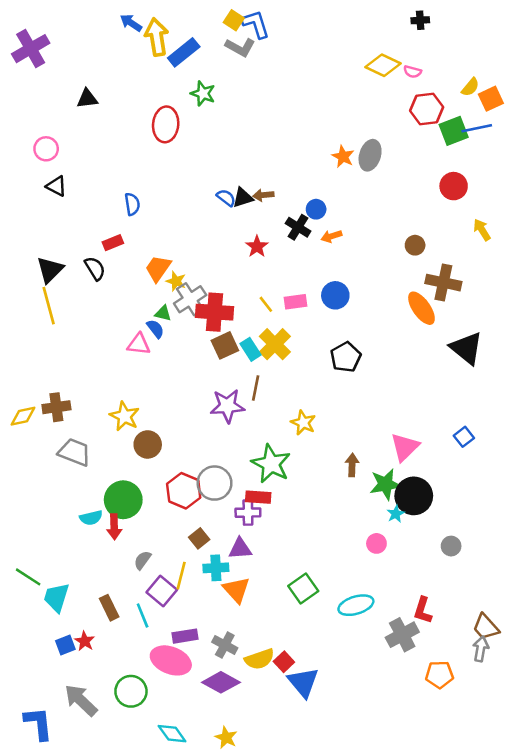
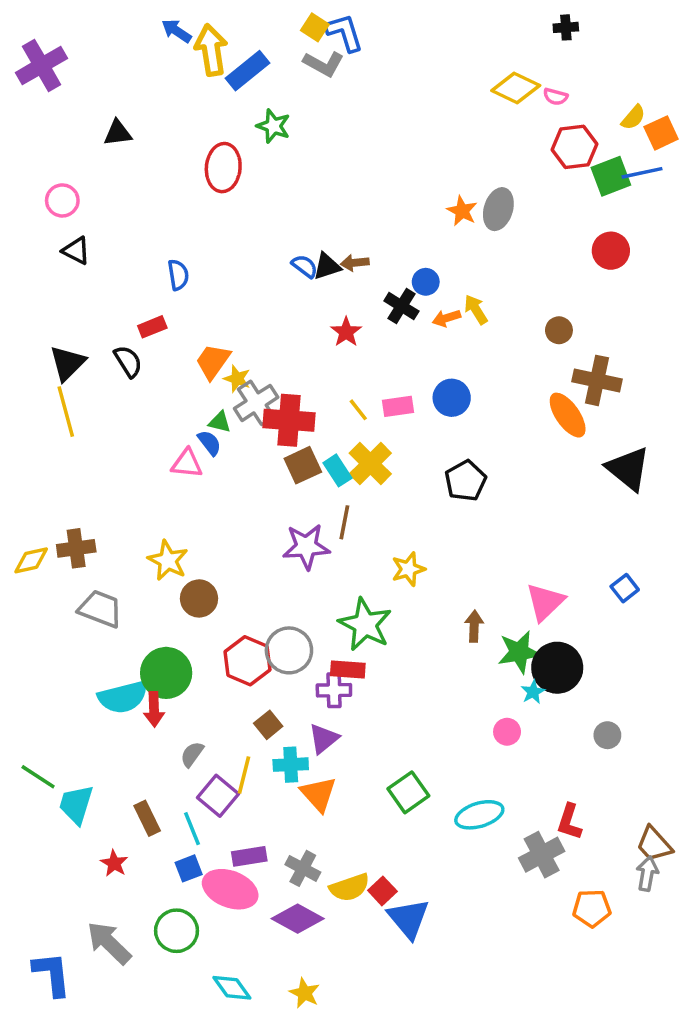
yellow arrow: (482, 230) -> (476, 309), moved
yellow star: (303, 423) -> (408, 569), turned 30
cyan semicircle: (91, 518) -> (123, 697), size x1.6
purple triangle: (240, 549) -> (324, 739), turned -35
blue square: (65, 645) -> (189, 868), moved

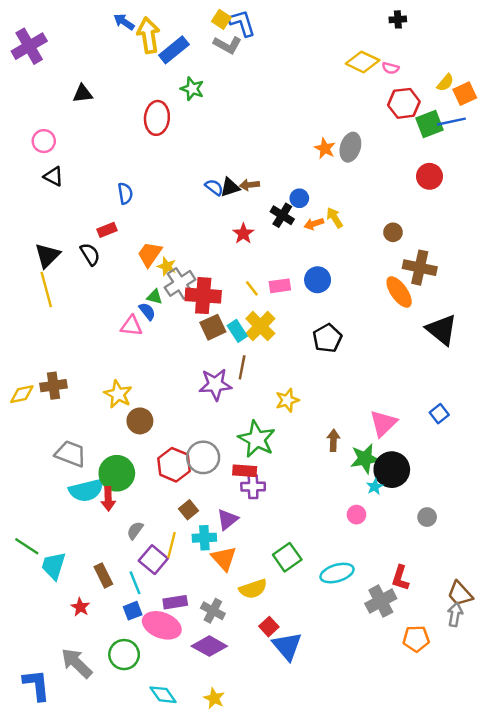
gray trapezoid: (100, 609) -> (71, 454), moved
purple cross: (334, 690) -> (253, 487), moved
yellow semicircle: (350, 887) -> (253, 589), moved

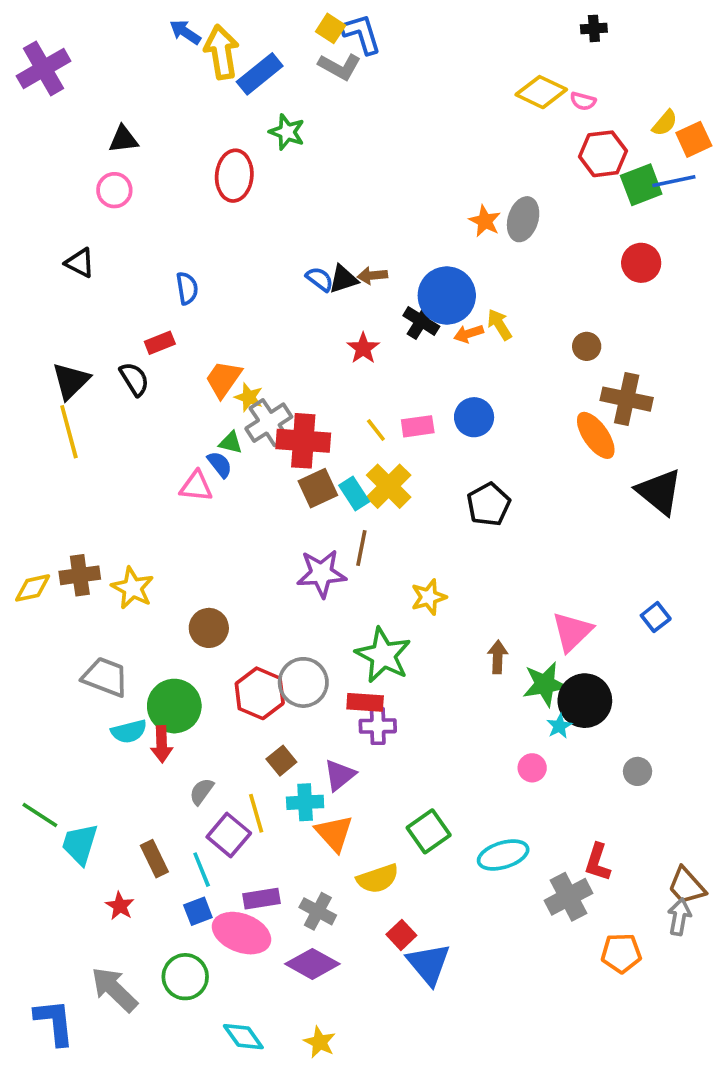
pink circle: (44, 141) -> (114, 190), moved
blue circle: (299, 198) -> (447, 296), size x2.0
yellow star: (118, 394) -> (133, 588), moved
cyan semicircle: (86, 490) -> (129, 731), size x0.7
yellow line: (172, 545) -> (256, 813), turned -30

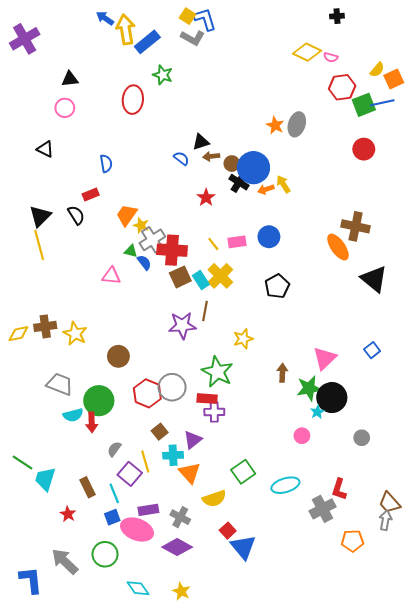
black triangle: (343, 279) -> (201, 142), moved
brown circle: (587, 346) -> (232, 164), moved
blue semicircle: (220, 464) -> (144, 262), moved

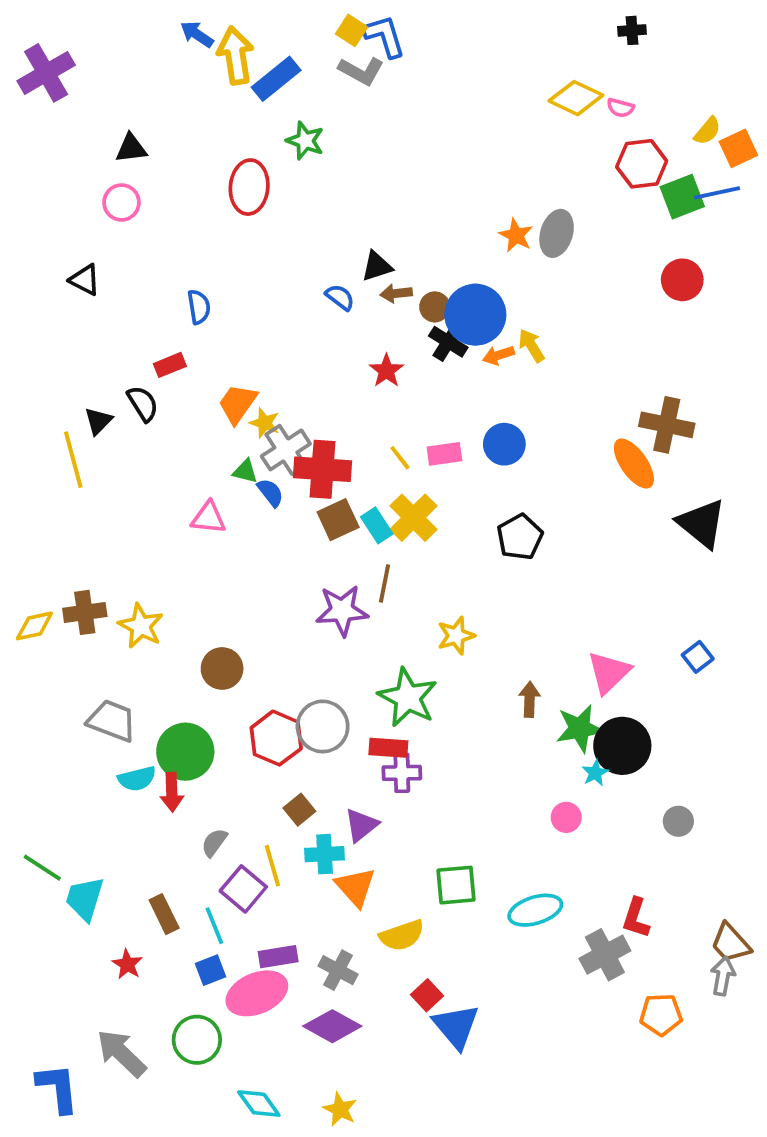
black triangle: (40, 216) -> (98, 421), moved, size x0.7
green square: (243, 472) -> (456, 885), turned 30
pink ellipse: (137, 529) -> (257, 993), turned -44

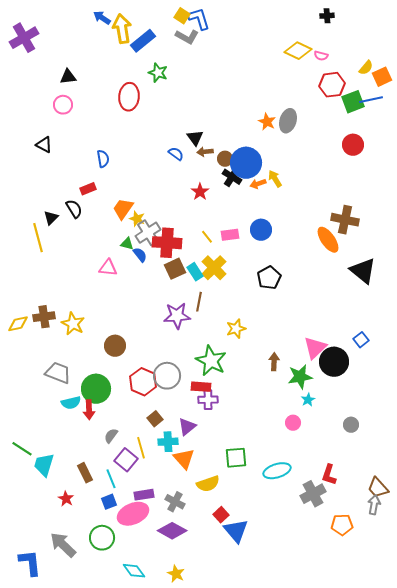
black triangle: (377, 266) -> (195, 138), turned -48
black circle: (622, 746) -> (334, 362), moved

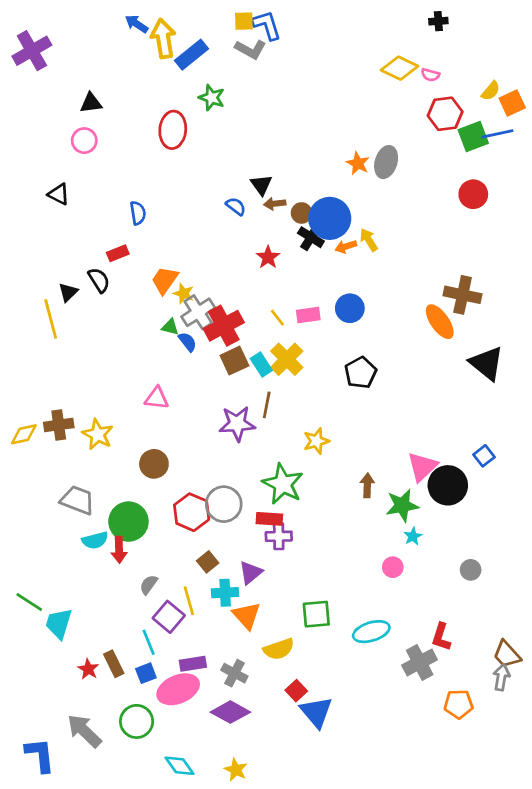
yellow square: (182, 16) -> (244, 21), turned -35
red cross: (167, 243) -> (224, 326), turned -32
pink triangle: (108, 268) -> (157, 398), moved
brown rectangle: (85, 473) -> (114, 664), moved

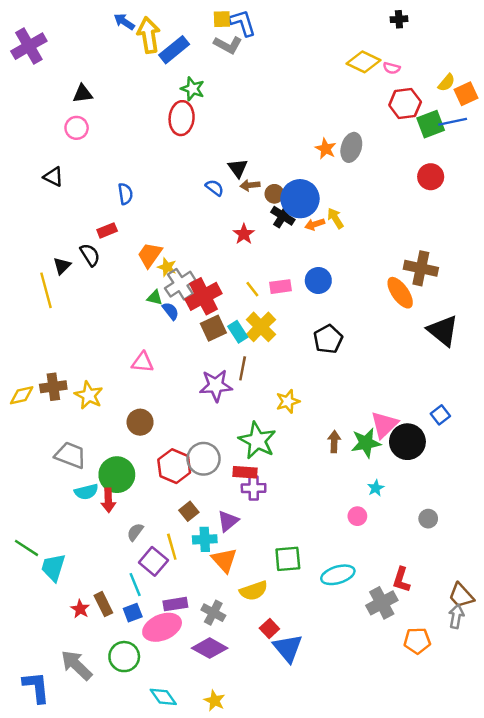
red ellipse: (173, 130) -> (182, 118), moved
green star: (402, 505) -> (366, 443), moved

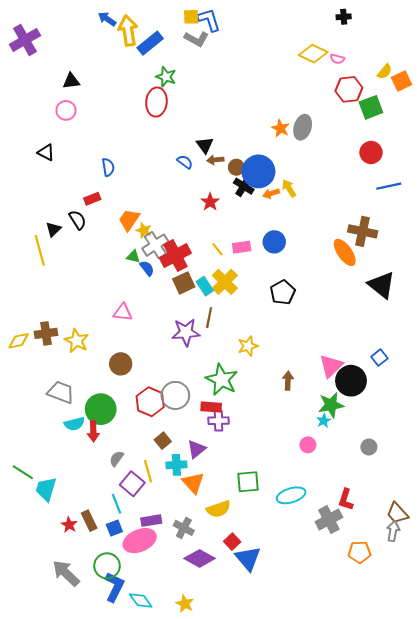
blue line: (453, 122) -> (389, 186), moved
green star: (366, 443) -> (331, 405), moved
purple diamond: (210, 648) -> (200, 558), moved
blue L-shape: (36, 687) -> (114, 587), moved, turned 32

